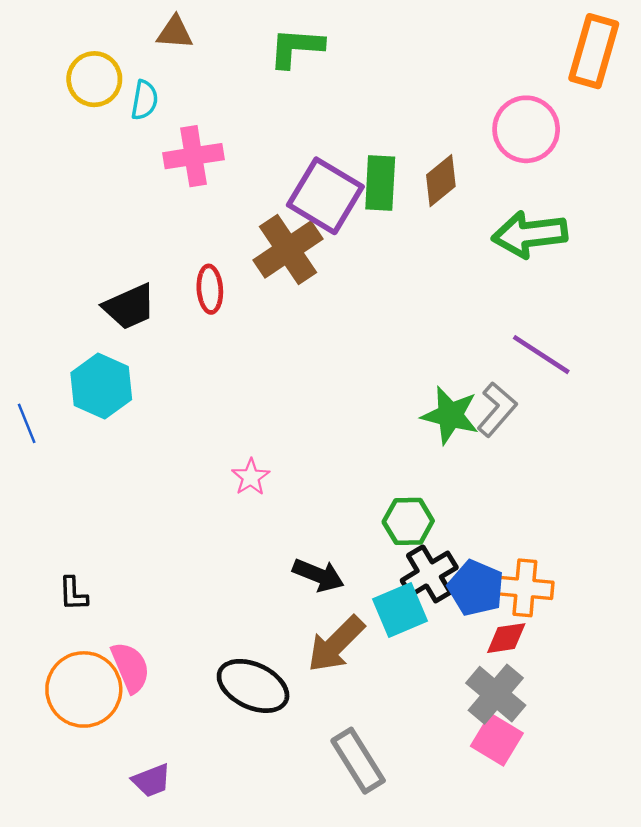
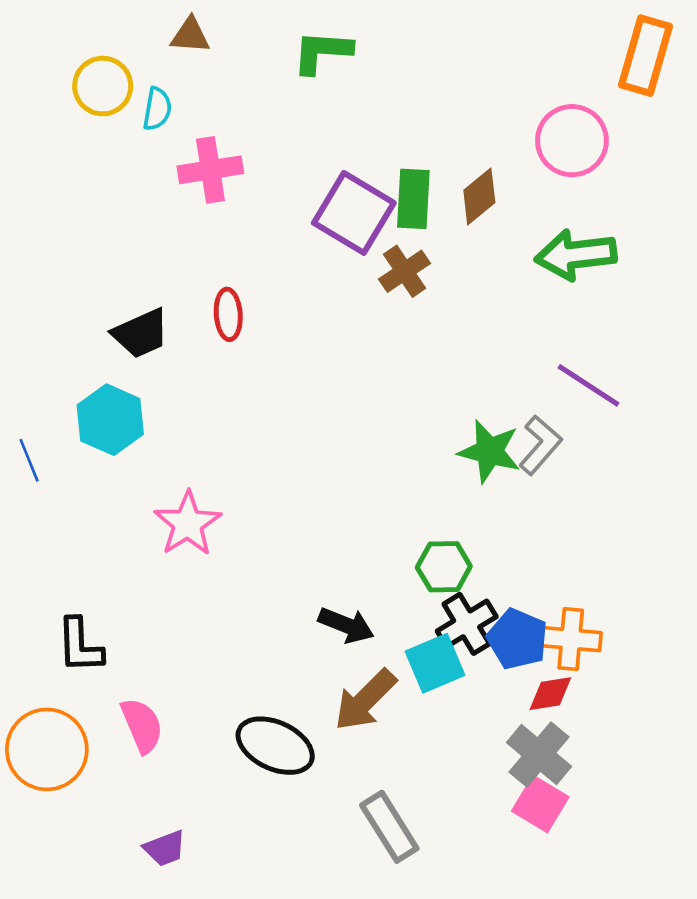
brown cross: (288, 250) -> (405, 271), moved, size x0.7
pink star: (251, 477) -> (188, 524), moved, size x1.6
black L-shape: (73, 594) -> (80, 645), size x1.5
orange circle: (84, 689) -> (47, 749), moved

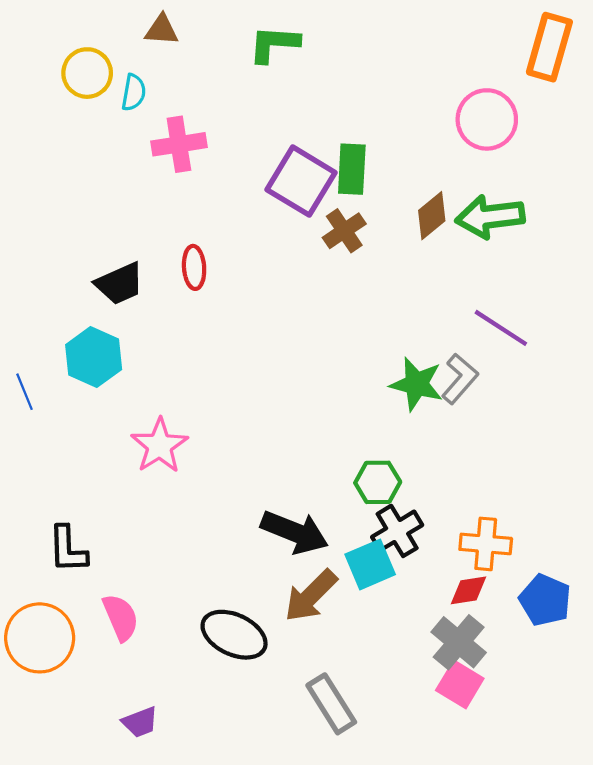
brown diamond: (479, 196) -> (432, 216), moved
black arrow: (346, 625) -> (295, 532), size x1.4
blue pentagon: (517, 639) -> (545, 600), moved

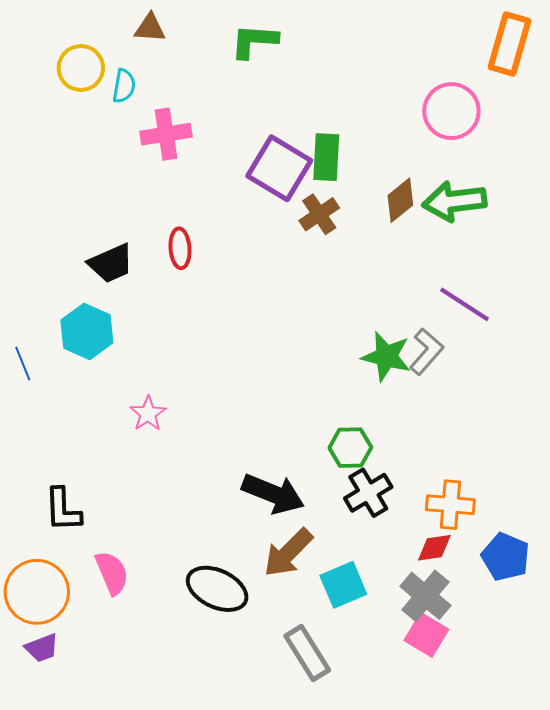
pink star: (160, 446) -> (148, 414), size x0.7
cyan square: (370, 564) -> (343, 585), moved
purple trapezoid: (140, 722) -> (42, 648), moved

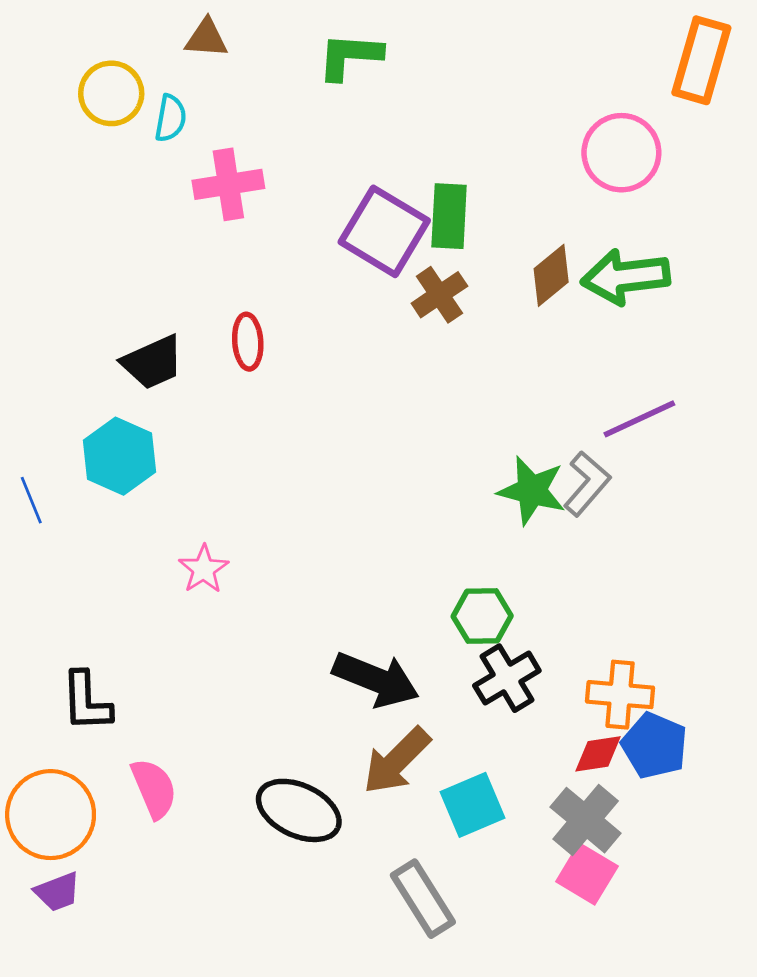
purple line: (464, 304) -> (639, 419), turned -58
blue pentagon: (506, 557) -> (655, 746), moved

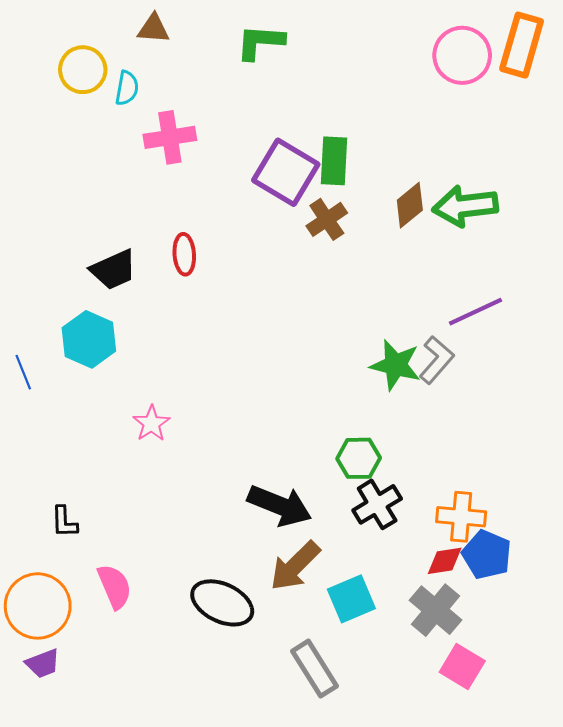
pink circle: (621, 153) -> (462, 55), moved
black L-shape: (86, 701) -> (64, 522), size x0.7
pink square: (587, 874) -> (462, 666), moved

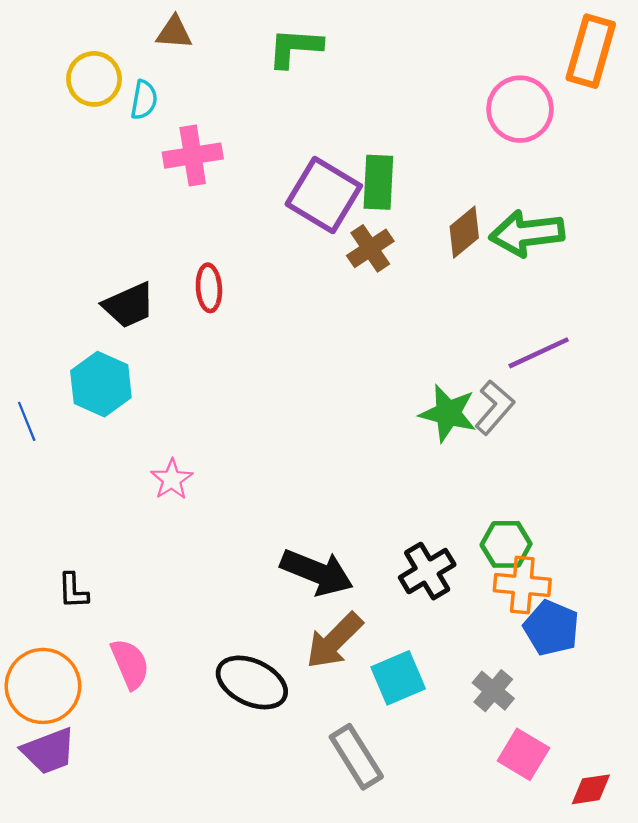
pink circle: (462, 55) -> (520, 109), moved
green hexagon: (359, 458) -> (506, 544), moved
red diamond: (445, 561) -> (591, 789), moved
gray cross: (435, 610) -> (493, 691), size x0.7
purple trapezoid: (43, 663) -> (49, 751), size x1.4

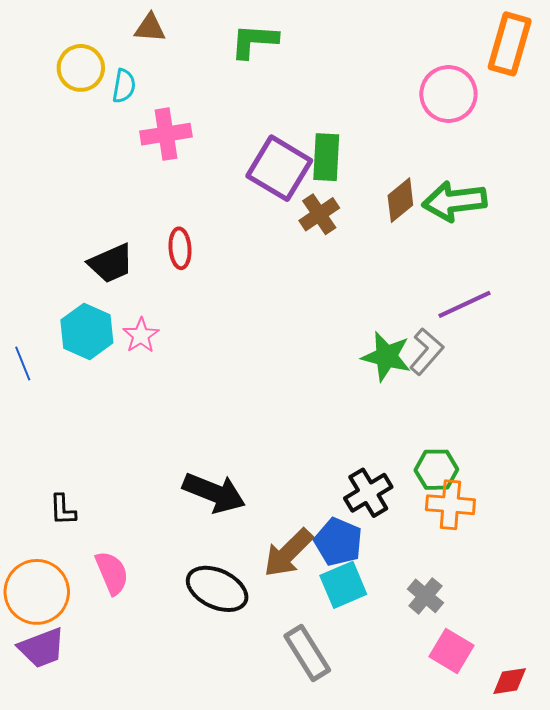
pink star: (172, 479) -> (141, 335), moved
black arrow: (317, 572) -> (214, 493), moved
blue pentagon: (551, 628) -> (338, 542), moved

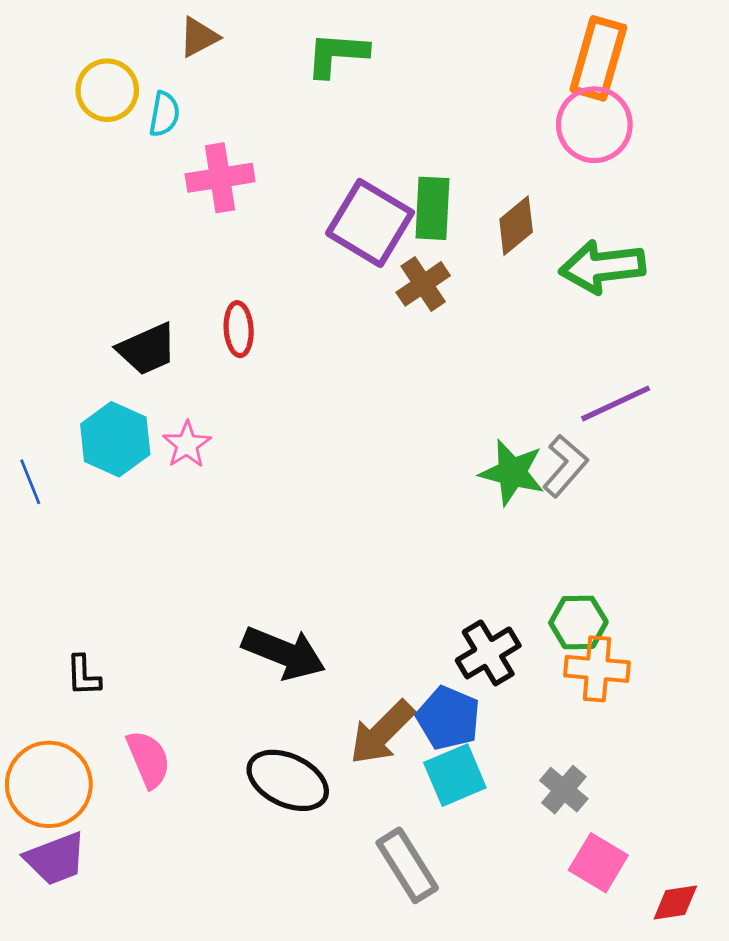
brown triangle: (150, 28) -> (199, 37), turned -32
orange rectangle: (510, 44) -> (598, 58), moved
brown diamond: (400, 200) -> (516, 226), moved

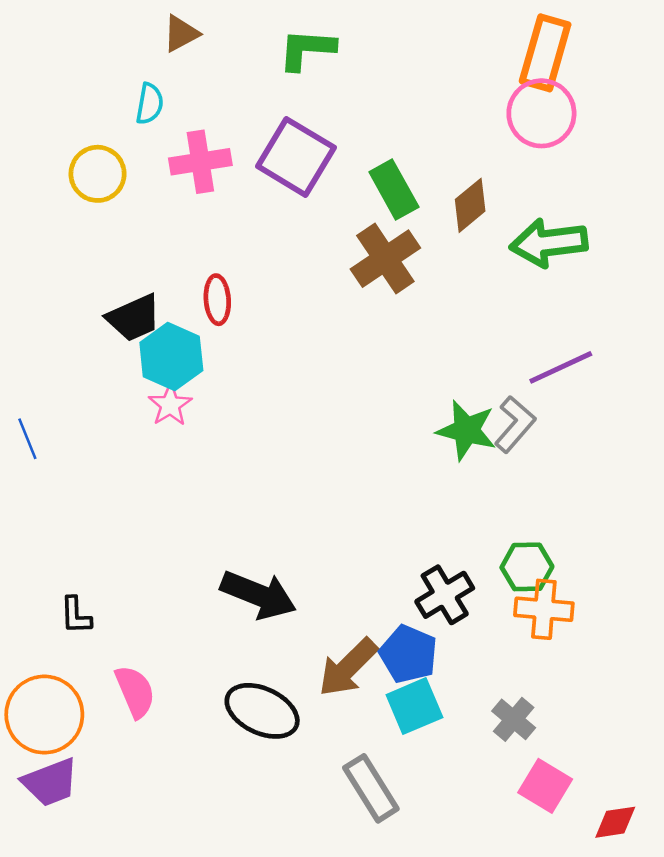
yellow circle: (107, 90) -> (98, 174), moved
green rectangle: (432, 208) -> (394, 190), turned -32
purple square: (370, 223) -> (296, 157), moved
brown cross: (423, 284) -> (385, 259), size x1.4
cyan hexagon: (115, 439) -> (171, 356), moved

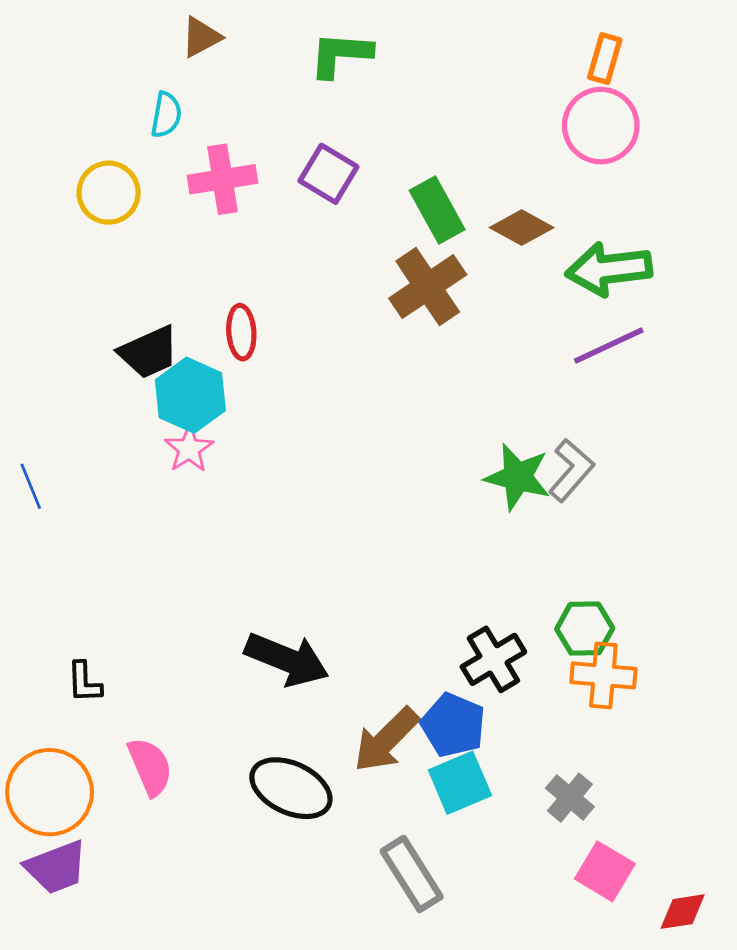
orange rectangle: (545, 53) -> (605, 59), size x0.6
purple square: (296, 157) -> (328, 174), size x0.7
brown diamond: (470, 205) -> (522, 228), turned 68
purple line: (561, 367) -> (609, 346), moved

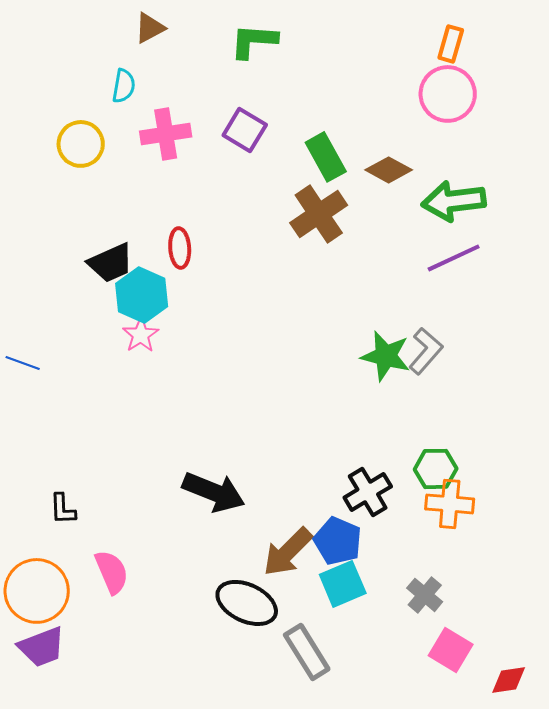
blue line: (31, 486) -> (23, 363), turned -48
black ellipse: (291, 788) -> (247, 603), moved

